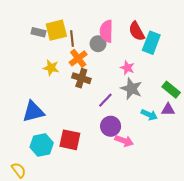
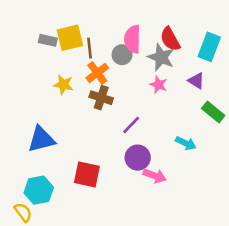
cyan rectangle: (151, 43) -> (209, 47), moved
gray star: (131, 89) -> (161, 57), moved
purple triangle: (168, 110) -> (196, 81), moved, turned 32
cyan hexagon: (42, 145) -> (39, 190), moved

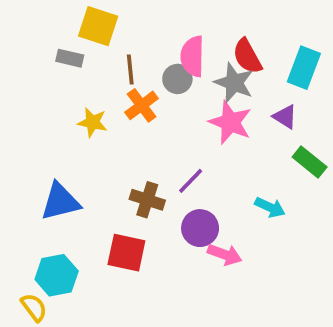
yellow square: (70, 38) -> (98, 26), moved, turned 32
pink star: (158, 85) -> (230, 122), size x1.6
brown cross: (101, 98) -> (147, 200), moved

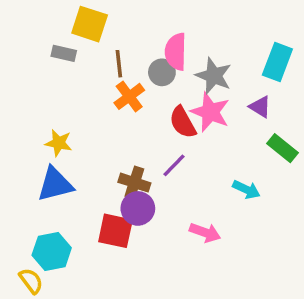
red semicircle: (247, 56) -> (183, 122), moved
yellow star: (92, 122) -> (59, 143), moved
purple circle: (200, 228) -> (138, 208), moved

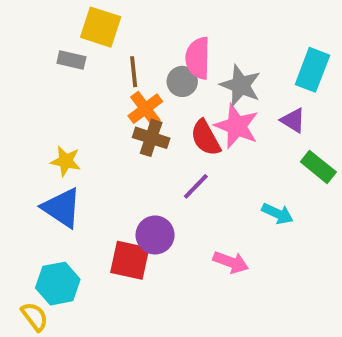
brown cross: (134, 183) -> (151, 138), moved
blue triangle: (55, 184) -> (62, 208), turned 48

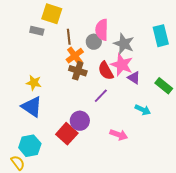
cyan rectangle: (312, 70) -> (161, 36), turned -35
purple triangle: (293, 120) -> (134, 78), moved
red square: (130, 260) -> (67, 134), turned 30

